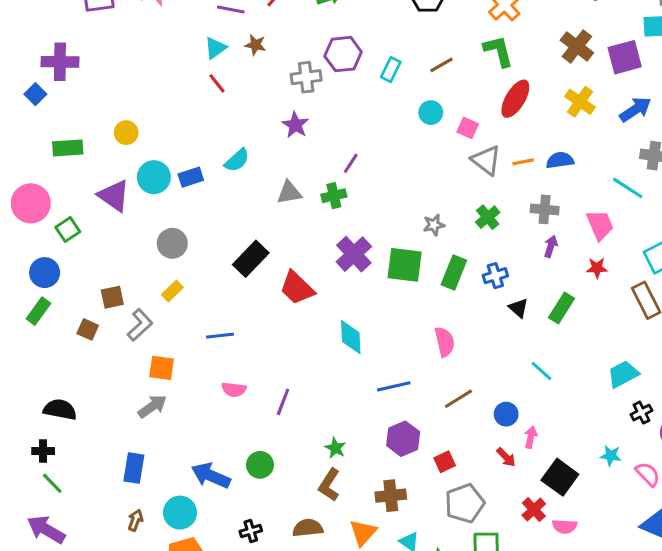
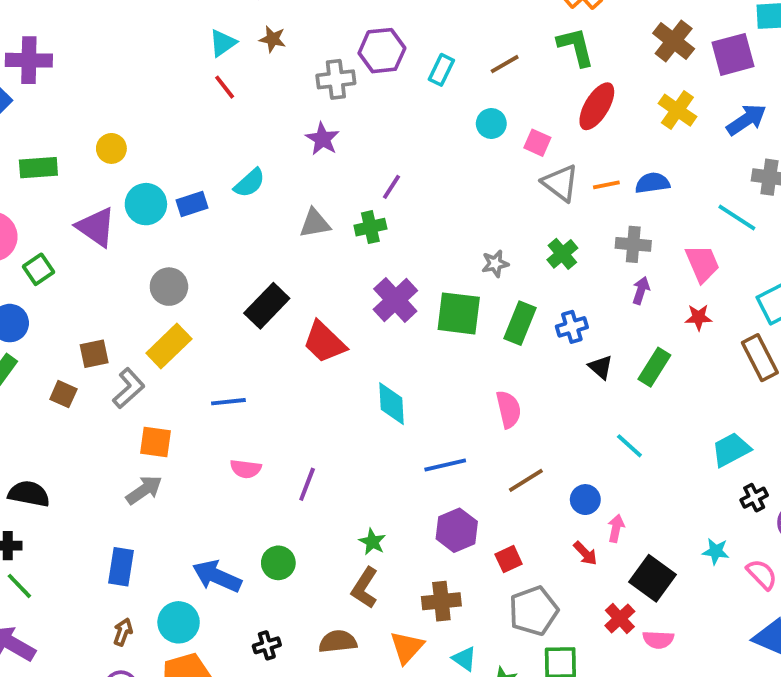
yellow rectangle: (172, 291) -> (169, 346), size x1.6

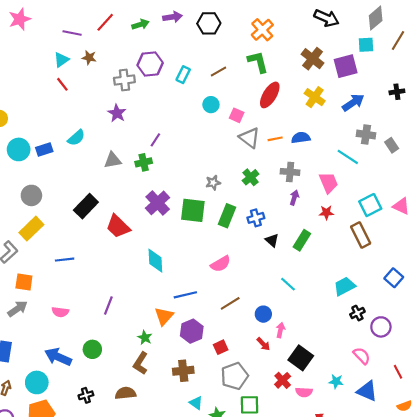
pink semicircle: (509, 409) -> (221, 264), turned 72
pink semicircle: (246, 469) -> (60, 312), moved
cyan star: (716, 551) -> (336, 381), moved
orange triangle: (407, 647) -> (164, 316), moved

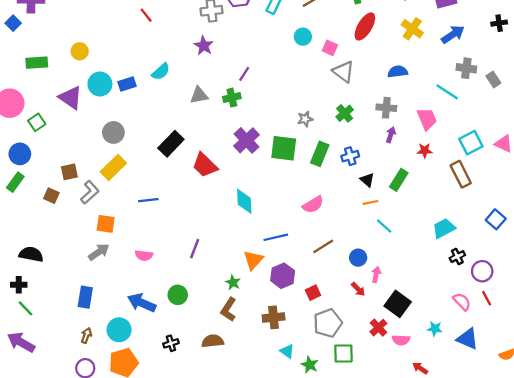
orange line: (275, 139) -> (371, 202), moved
red line: (398, 372) -> (487, 298), moved

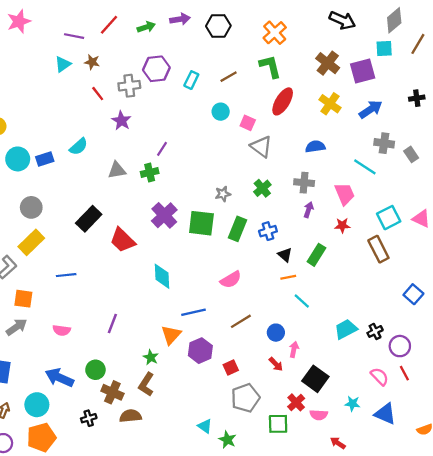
red line: (146, 15) -> (98, 94), moved
cyan trapezoid: (444, 228) -> (346, 329), moved
brown cross: (274, 317) -> (112, 392), moved, turned 30
green square: (343, 353) -> (278, 424), moved

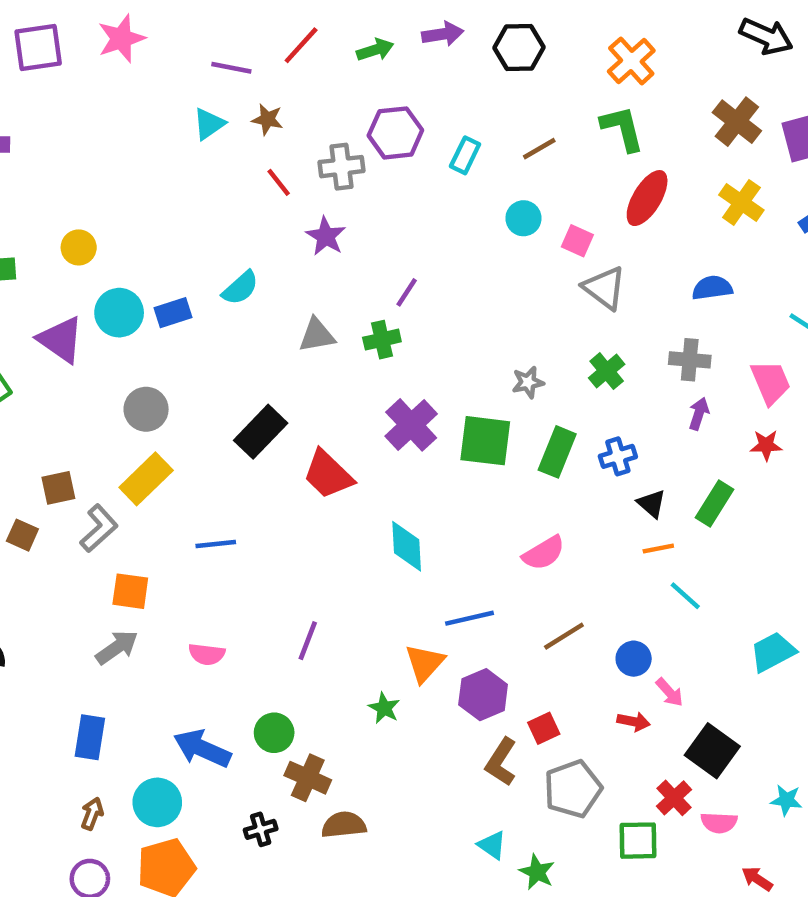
pink arrow: (294, 349) -> (670, 692), turned 126
red arrow: (276, 364) -> (634, 722), turned -35
brown L-shape: (146, 384) -> (501, 762), moved

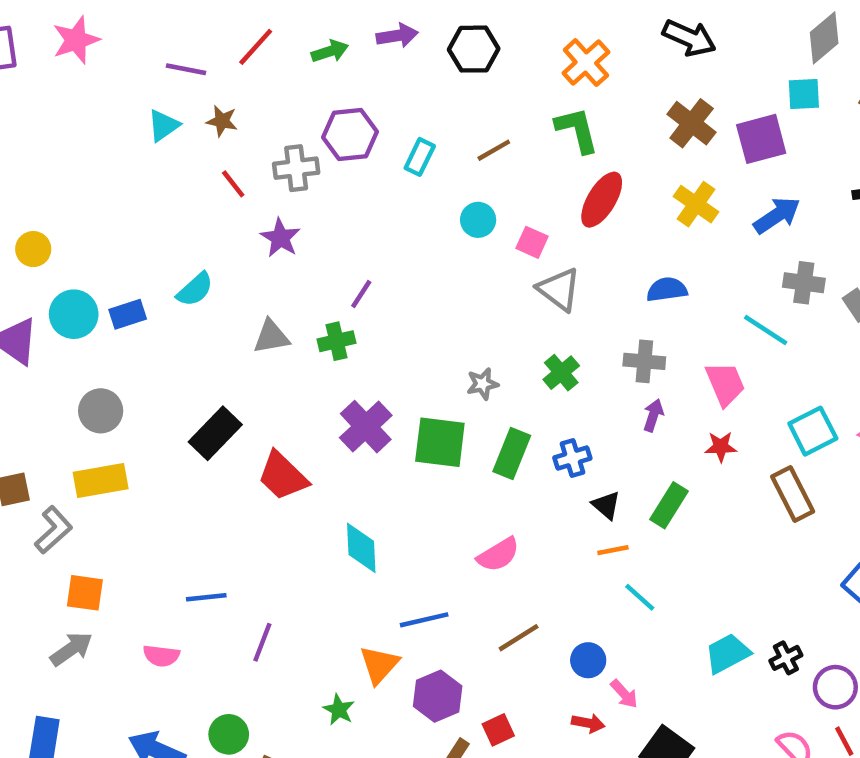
black arrow: (766, 36) -> (689, 38), moved
yellow rectangle: (146, 479) -> (101, 480), turned 34
blue line: (216, 544) -> (206, 597), moved

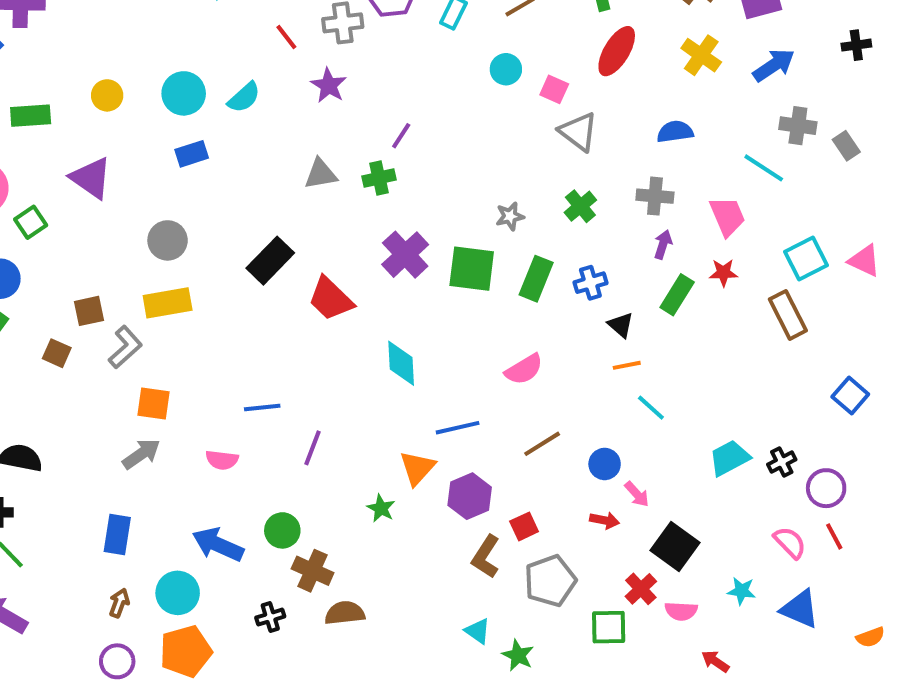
cyan semicircle: (195, 289) -> (244, 97), moved
cyan circle: (74, 314) -> (184, 93), moved
green rectangle: (669, 505) -> (677, 295), moved

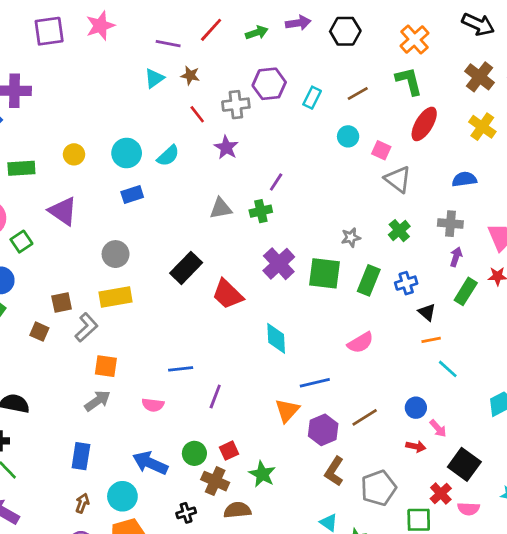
brown line: (542, 444) -> (365, 417), moved
green star: (381, 508) -> (262, 474), moved, size x1.4
red square: (524, 526) -> (229, 451), moved

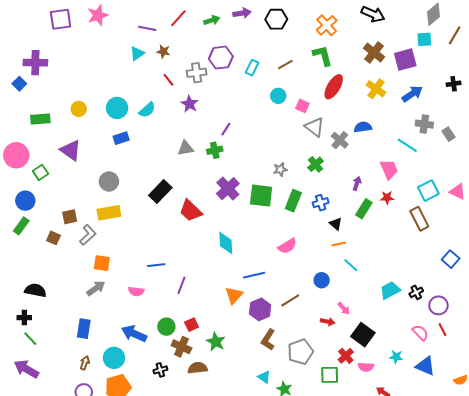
gray cross: (450, 224) -> (340, 140), moved, turned 36
blue circle: (416, 408) -> (322, 280), moved

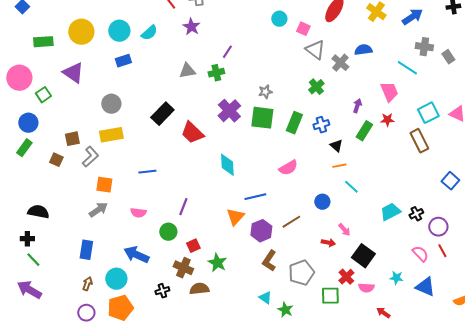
yellow circle: (79, 109) -> (81, 32), size x1.6
gray star: (280, 169) -> (265, 92), moved
blue line: (156, 265) -> (147, 172), moved
green circle: (166, 327) -> (168, 232), moved

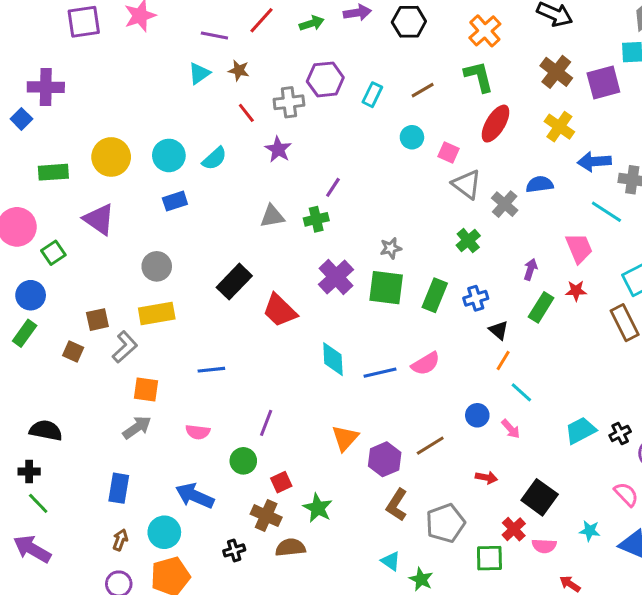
blue arrow: (412, 17) -> (594, 162), moved, turned -150
orange line: (339, 166) -> (503, 361), turned -48
blue line: (255, 197) -> (380, 373), moved
pink arrow: (344, 230) -> (511, 429), moved

